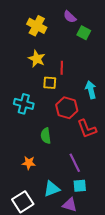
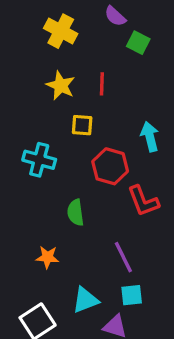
red line: (62, 68) -> (102, 84), moved

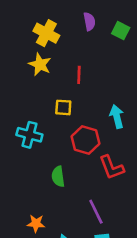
purple semicircle: (115, 16) -> (89, 21), turned -144
green square: (138, 43) -> (121, 31), moved
yellow star: (61, 85) -> (40, 64), moved
orange star: (47, 257) -> (36, 223), moved

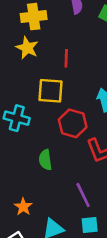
yellow cross: (46, 33) -> (34, 17), turned -35
yellow square: (63, 107) -> (51, 91), size x1.5
orange star: (36, 223) -> (23, 207), turned 30

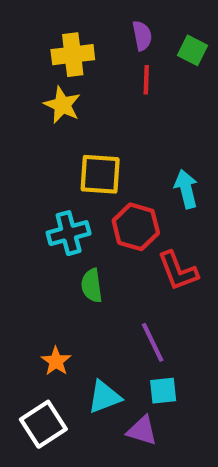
red line: (66, 58) -> (146, 80), moved
cyan cross: (17, 118) -> (69, 233), moved, turned -30

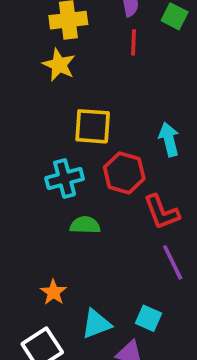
green semicircle: (92, 286) -> (85, 225), turned 100
purple line: (153, 342) -> (173, 262), moved
cyan square: (163, 391) -> (148, 318), turned 30

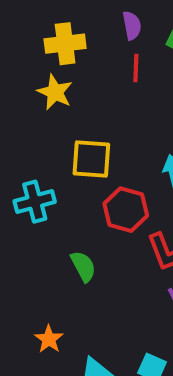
cyan cross: (65, 178) -> (35, 202), moved
green semicircle: (85, 225) -> (83, 266), turned 60

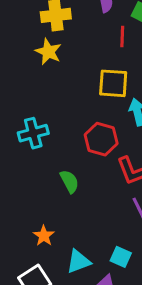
red line: (136, 68) -> (122, 36), moved
yellow square: (91, 159) -> (113, 83), moved

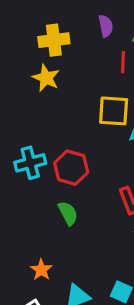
red hexagon: (101, 139) -> (71, 168), moved

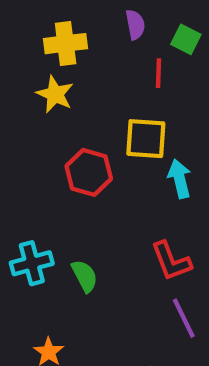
cyan cross: (30, 163) -> (32, 263), moved
red hexagon: (71, 168) -> (89, 172), moved

